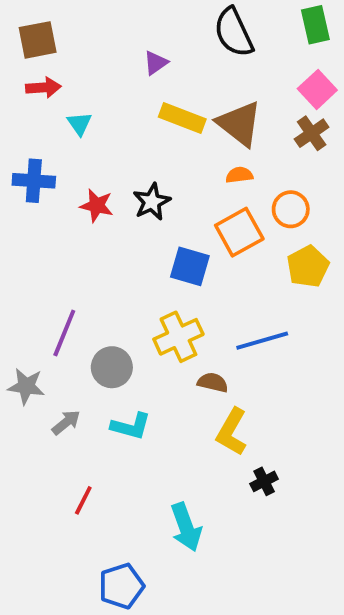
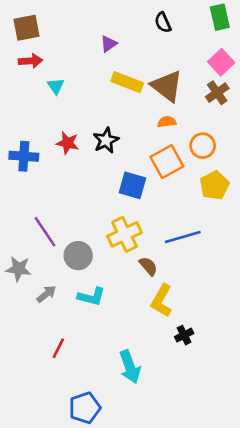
black semicircle: (234, 32) -> (163, 23), size x0.6
blue cross: (34, 181) -> (24, 156), moved
purple line: (64, 333) -> (45, 232), turned -56
brown semicircle: (213, 382) -> (148, 266), turned 36

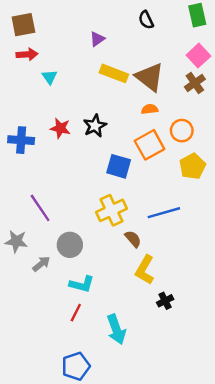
gray circle: (78, 256) -> (70, 245), moved
cyan L-shape: (91, 297) -> (82, 284), moved
red line: (58, 348) -> (76, 313), moved

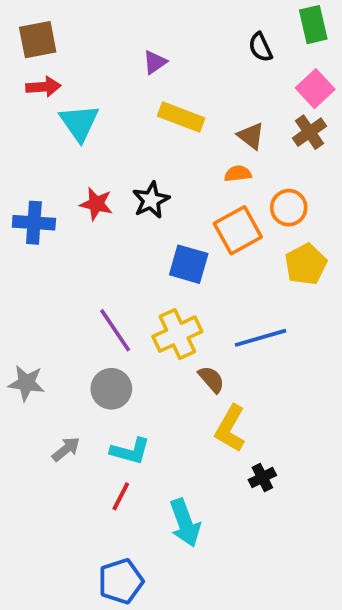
black semicircle: (146, 20) -> (260, 47), moved
cyan triangle: (50, 77) -> (79, 123), size x1.6
brown triangle: (150, 77) -> (251, 136), moved, size x0.6
purple line: (40, 208) -> (115, 330), moved
gray arrow: (41, 264) -> (66, 449), moved

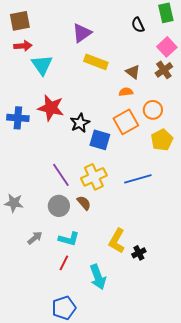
purple triangle: (155, 62) -> (82, 33), size x1.5
black star: (151, 200) -> (80, 123), moved
red star: (96, 204) -> (51, 108), size x1.5
brown semicircle: (211, 379) -> (84, 203), moved
yellow L-shape: (230, 428) -> (117, 241), moved

